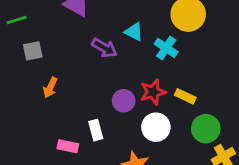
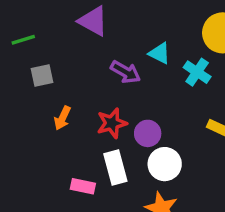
red star: (153, 92) -> (112, 123), moved
white circle: (156, 127) -> (165, 164), moved
white rectangle: (96, 130) -> (115, 167), size x1.4

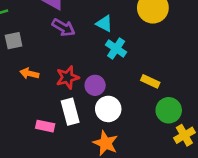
purple arrow: (125, 72) -> (64, 27), moved
cyan cross: (197, 72) -> (116, 48), moved
orange arrow: (62, 118) -> (29, 73), turned 78

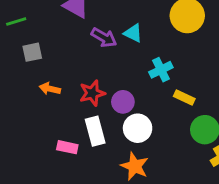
purple arrow: (64, 27) -> (104, 38), moved
cyan cross: (116, 48) -> (161, 70), moved, turned 30

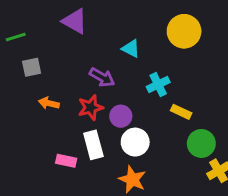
purple arrow: (104, 38) -> (102, 77), moved

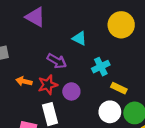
orange arrow: (49, 103) -> (24, 81), moved
white circle: (135, 142) -> (110, 112), moved

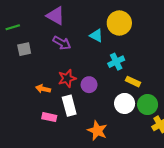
yellow circle: (121, 25) -> (119, 23), moved
purple arrow: (57, 61) -> (62, 43), moved
orange arrow: (24, 81) -> (43, 89), moved

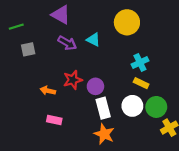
cyan triangle: (96, 36) -> (93, 40), moved
cyan cross: (116, 62) -> (140, 62), moved
white rectangle: (69, 106) -> (103, 108), moved

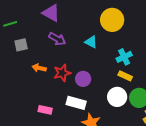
cyan triangle: (93, 40) -> (91, 42), moved
orange arrow: (48, 91) -> (39, 68), moved
white rectangle: (103, 108) -> (76, 103), moved, turned -60

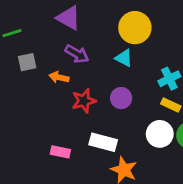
yellow circle: (112, 20) -> (135, 28), moved
orange arrow: (39, 68) -> (59, 77), moved
purple circle: (83, 79) -> (121, 98), moved

